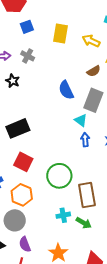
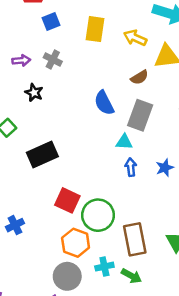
cyan triangle: (81, 120) -> (124, 142), turned -32
red square: (23, 162) -> (67, 200), moved
orange hexagon: (22, 195) -> (76, 243), moved
gray circle: (15, 220) -> (67, 276), moved

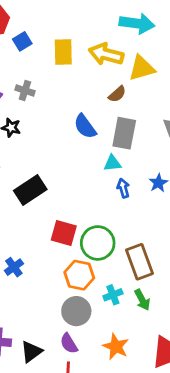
blue square: (51, 21) -> (22, 41), moved
yellow arrow: (135, 38) -> (106, 54), size x1.4
green arrow: (131, 276) -> (142, 300), turned 42

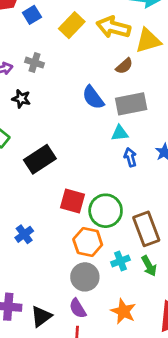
yellow rectangle: (63, 52) -> (72, 25), turned 45
gray rectangle: (124, 133) -> (131, 104), turned 68

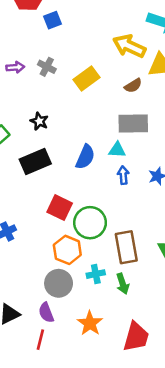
yellow rectangle: (72, 25) -> (87, 79), moved
blue semicircle: (93, 97) -> (85, 157), moved, turned -130
black star: (21, 99) -> (39, 121), moved

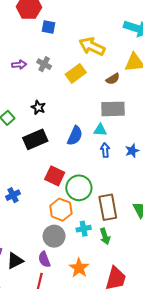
blue square: (52, 20) -> (49, 27), turned 32
yellow arrow: (129, 46) -> (92, 46), moved

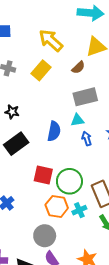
yellow arrow: (92, 46) -> (51, 40), turned 30
cyan cross: (84, 229) -> (79, 210), moved
gray circle: (54, 236) -> (45, 236), moved

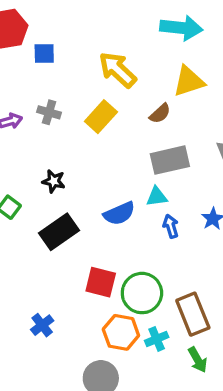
blue semicircle: (54, 131) -> (119, 213), turned 54

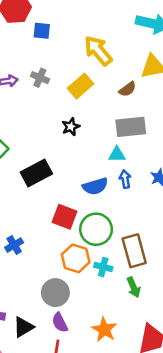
black star: (54, 181) -> (71, 127), moved, turned 30
blue semicircle: (119, 213) -> (95, 186), moved
cyan cross: (157, 339) -> (103, 267), turned 30

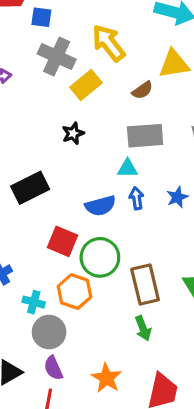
gray cross: (40, 78) -> (57, 57), moved, size x1.6
cyan cross: (103, 267) -> (34, 302), moved

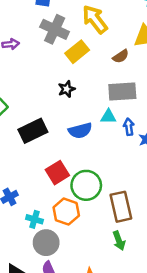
blue arrow: (137, 198) -> (129, 127), moved
blue semicircle: (100, 206) -> (80, 131), moved
red square: (63, 241) -> (57, 173), turned 35

